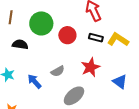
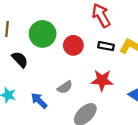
black semicircle: (20, 45) -> (20, 60), turned 42
red star: (90, 67) -> (102, 80), turned 30

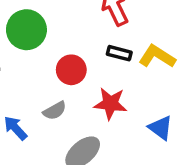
red circle: (73, 45) -> (71, 70), moved

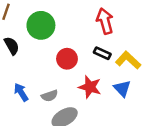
gray semicircle: (55, 111) -> (50, 96), moved
blue triangle: (161, 128) -> (122, 88), moved

